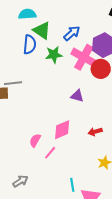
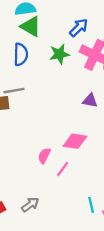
green triangle: (42, 31) -> (31, 27), moved
blue semicircle: (30, 44) -> (21, 54), moved
pink diamond: (62, 130) -> (75, 141), turned 35

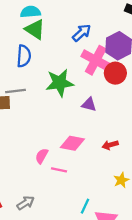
green star: (59, 54) -> (60, 83), moved, size x1.4
pink line: (63, 169) -> (59, 170), turned 63
cyan line: (91, 205) -> (85, 206), turned 35

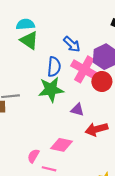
blue arrow: (82, 33) -> (72, 44), turned 84
blue semicircle: (24, 56) -> (54, 67), moved
red arrow: (110, 145) -> (97, 129), moved, size x1.5

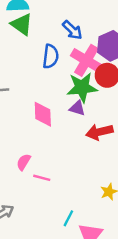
green star: (51, 89) -> (82, 87), moved
pink diamond: (62, 145) -> (43, 114), moved, turned 75

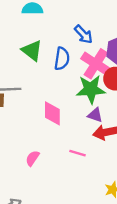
green triangle: (22, 24) -> (32, 51), moved
purple triangle: (77, 108) -> (95, 115), moved
pink line: (42, 178) -> (78, 153), moved

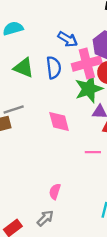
pink cross: (96, 64) -> (87, 64), turned -32
pink semicircle: (32, 158) -> (55, 191), moved

